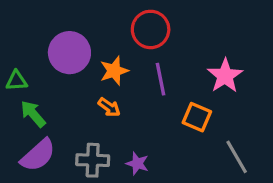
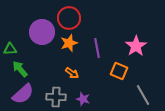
red circle: (151, 29) -> (69, 18), moved
orange arrow: (109, 107) -> (72, 73), moved

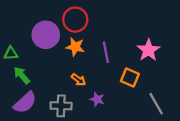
orange star: (69, 43) -> (75, 47), turned 30
purple star: (83, 99) -> (97, 99), moved

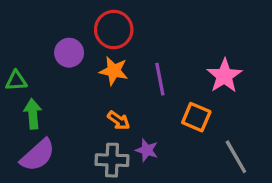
purple circle: (46, 35) -> (69, 53), size x0.7
green arrow: (22, 75) -> (33, 114), turned 36
gray cross: (61, 106) -> (112, 160), moved

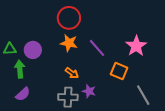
purple circle: (69, 53) -> (33, 50), moved
purple line: (160, 79) -> (97, 48), turned -30
purple semicircle: (38, 155) -> (23, 94), size x0.7

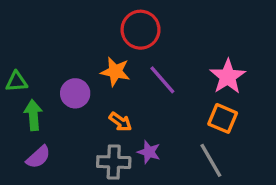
red circle: (69, 18) -> (141, 30), moved
purple circle: (33, 50) -> (75, 93), moved
orange square: (119, 71) -> (223, 118), moved
gray line: (143, 95) -> (211, 160), moved

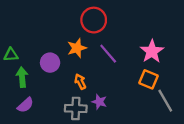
orange star: (115, 72) -> (77, 48), turned -30
orange arrow: (120, 122) -> (80, 82), turned -152
gray line: (211, 160) -> (165, 101), moved

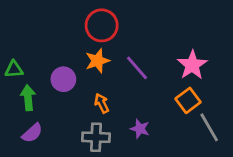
red circle: (94, 20) -> (102, 25), moved
orange square: (149, 79) -> (188, 100), turned 30
purple star: (99, 102) -> (140, 129), moved

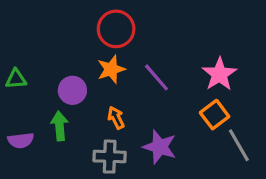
green arrow: (28, 98) -> (59, 126), moved
purple star: (140, 129) -> (160, 147), size x1.5
purple semicircle: (32, 133) -> (21, 140), moved, turned 35

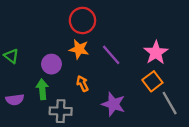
orange star: (111, 69) -> (79, 49), turned 30
green triangle: (16, 79) -> (11, 56), turned 42
gray cross: (110, 157) -> (61, 111), moved

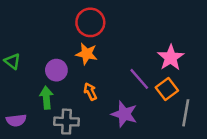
purple line: (111, 55) -> (139, 79), moved
purple semicircle: (15, 100) -> (16, 120), moved
gray line: (170, 103) -> (186, 113), turned 40

